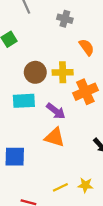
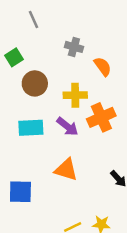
gray cross: (65, 19) -> (74, 47), moved
brown circle: (35, 72) -> (35, 83), moved
purple arrow: (56, 111) -> (67, 127), moved

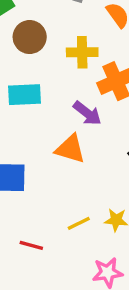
purple arrow: (67, 127) -> (87, 113), moved

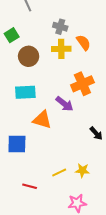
yellow cross: (82, 52) -> (61, 49), moved
orange triangle: (70, 149) -> (42, 120), moved

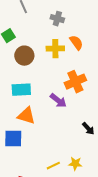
gray cross: (60, 27) -> (57, 19), moved
orange triangle: (42, 120) -> (26, 116), moved

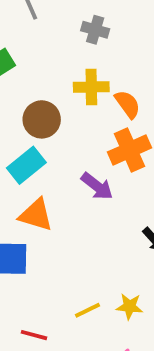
orange semicircle: (76, 43) -> (128, 104), moved
brown circle: (24, 56) -> (42, 119), moved
cyan rectangle: (21, 90) -> (26, 165), turned -36

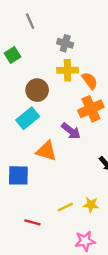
gray cross: (95, 30) -> (65, 43), moved
orange triangle: (36, 215) -> (46, 151), moved

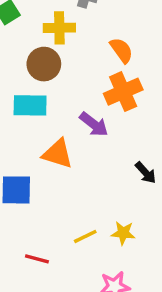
yellow cross: (67, 70) -> (59, 28), moved
cyan rectangle: (28, 118) -> (30, 105), turned 40

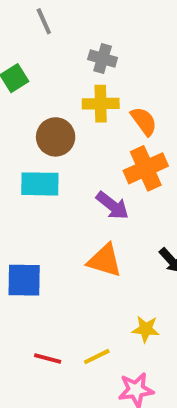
yellow cross: (59, 28) -> (101, 104), moved
orange triangle: (58, 154) -> (105, 260), moved
yellow line: (85, 236) -> (97, 357), moved

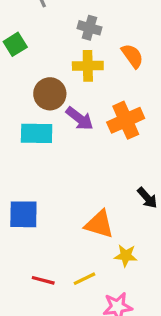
orange semicircle: (144, 121) -> (132, 56), moved
purple arrow: (112, 206) -> (80, 119), moved
orange triangle: (105, 260) -> (99, 224), moved

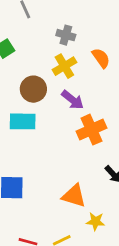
yellow cross: (88, 66) -> (64, 66), turned -30
purple arrow: (80, 119) -> (73, 100), moved
orange cross: (126, 120) -> (91, 130), moved

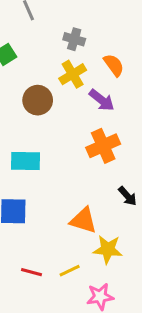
purple arrow: (73, 100) -> (102, 100), moved
cyan rectangle: (23, 121) -> (25, 161), moved
yellow star: (96, 221) -> (108, 249), size x1.4

